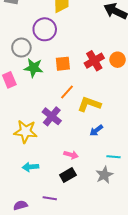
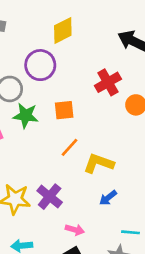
red cross: (94, 61) -> (108, 82), moved
purple cross: (52, 116) -> (50, 197), moved

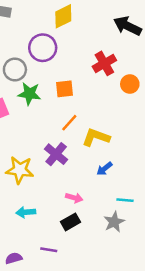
purple cross: (50, 197) -> (56, 154), moved

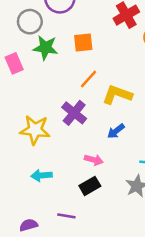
blue arrow: (104, 169) -> (116, 131), moved

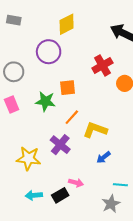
gray circle: (30, 22) -> (14, 72), moved
green star: (45, 48) -> (45, 101), moved
blue arrow: (116, 131) -> (103, 157), moved
black rectangle: (90, 186) -> (60, 195), moved

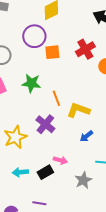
orange square: (68, 88) -> (52, 52), moved
orange line: (72, 117) -> (56, 98), turned -63
yellow star: (29, 158) -> (15, 137), turned -30
gray star: (111, 204) -> (83, 180), moved

